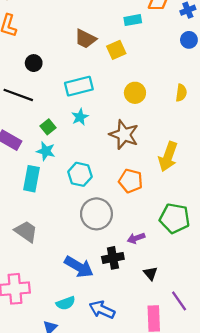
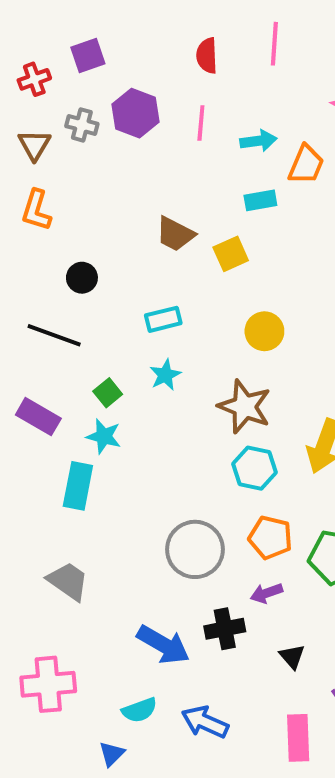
cyan rectangle: (79, 86) -> (163, 319), size x0.7
cyan hexagon: (80, 174) -> (254, 468), moved
orange pentagon: (131, 181) -> (270, 538), moved

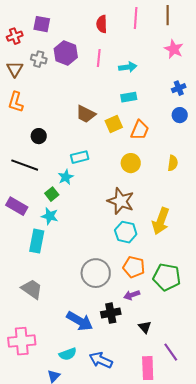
purple square: (88, 56) -> (42, 24), turned 30
orange trapezoid: (306, 165) -> (140, 130), moved
cyan star: (165, 375) -> (66, 177), moved

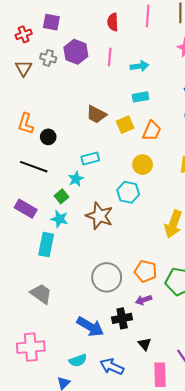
orange L-shape: (16, 102) -> (26, 124), moved
brown star: (121, 201) -> (99, 216), moved
cyan hexagon: (126, 232) -> (128, 192), moved
black triangle: (145, 327) -> (145, 344), moved

